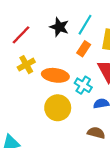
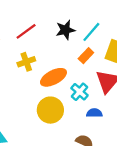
black star: (59, 27) -> (65, 30), turned 30
orange ellipse: (55, 75) -> (53, 77), turned -45

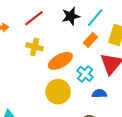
yellow cross: (26, 62) -> (35, 47), turned 35

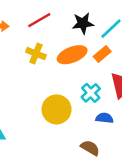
orange ellipse: (60, 61) -> (72, 55), moved

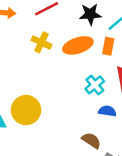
orange rectangle: (102, 54) -> (108, 46), turned -42
yellow circle: (57, 109) -> (26, 110), moved

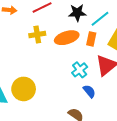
yellow cross: (41, 42) -> (37, 35), turned -35
blue semicircle: (107, 111) -> (89, 91), turned 40

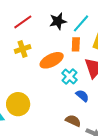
orange ellipse: (67, 38) -> (52, 60), moved

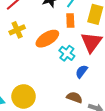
blue semicircle: (82, 96) -> (82, 71), turned -88
yellow circle: (18, 104) -> (24, 96), moved

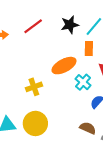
yellow cross: (17, 30) -> (34, 87), moved

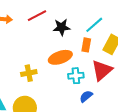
black star: (70, 25) -> (62, 27), moved
cyan cross: (83, 82) -> (76, 76), turned 35

